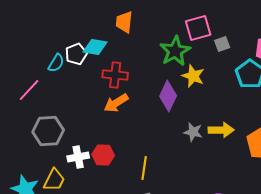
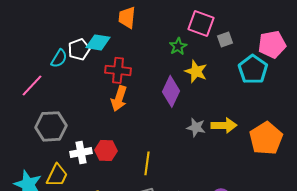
pink square: (198, 28) -> (201, 23), turned 36
green star: (175, 51) -> (178, 46), size x0.6
orange arrow: (116, 103) -> (119, 98), turned -40

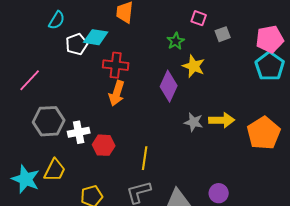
pink square: (201, 23) -> (199, 18), size x0.6
cyan semicircle: (59, 58) -> (57, 20), moved
cyan pentagon: (253, 69) -> (270, 66), moved
white cross: (81, 152) -> (79, 132), moved

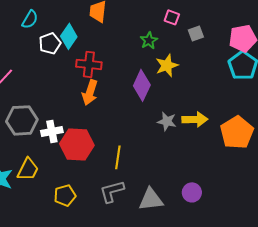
cyan diamond: (96, 37) -> (69, 36), turned -65
yellow star: (194, 66) -> (167, 65), turned 30
red hexagon: (104, 145) -> (77, 144), size x1.5

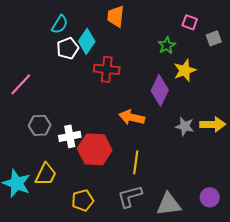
cyan semicircle: (30, 19) -> (60, 24), moved
orange arrow: (90, 92) -> (132, 117), moved, turned 85
gray hexagon: (22, 120) -> (40, 125), size x0.7

